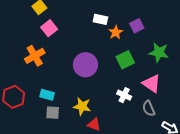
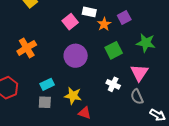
pink square: (49, 28) -> (70, 22), moved
pink triangle: (152, 83) -> (139, 73), turned 30
cyan rectangle: (47, 95) -> (47, 84), moved, turned -40

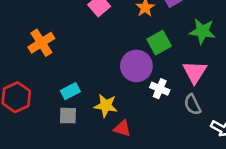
purple circle: (76, 56) -> (136, 66), moved

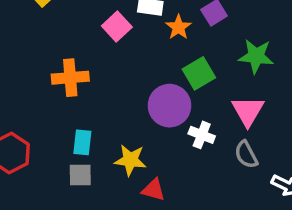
orange cross: (41, 43) -> (70, 78), moved, turned 30
cyan rectangle: (70, 91) -> (82, 142), turned -54

